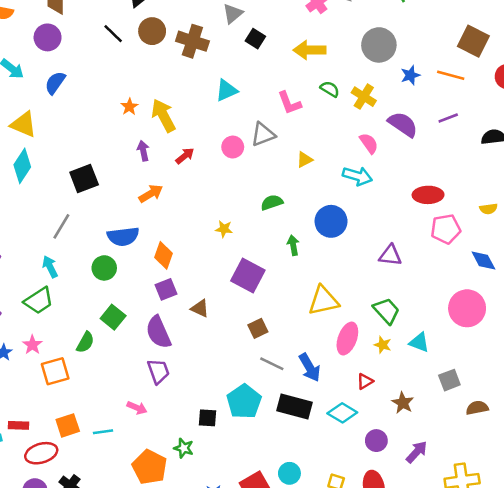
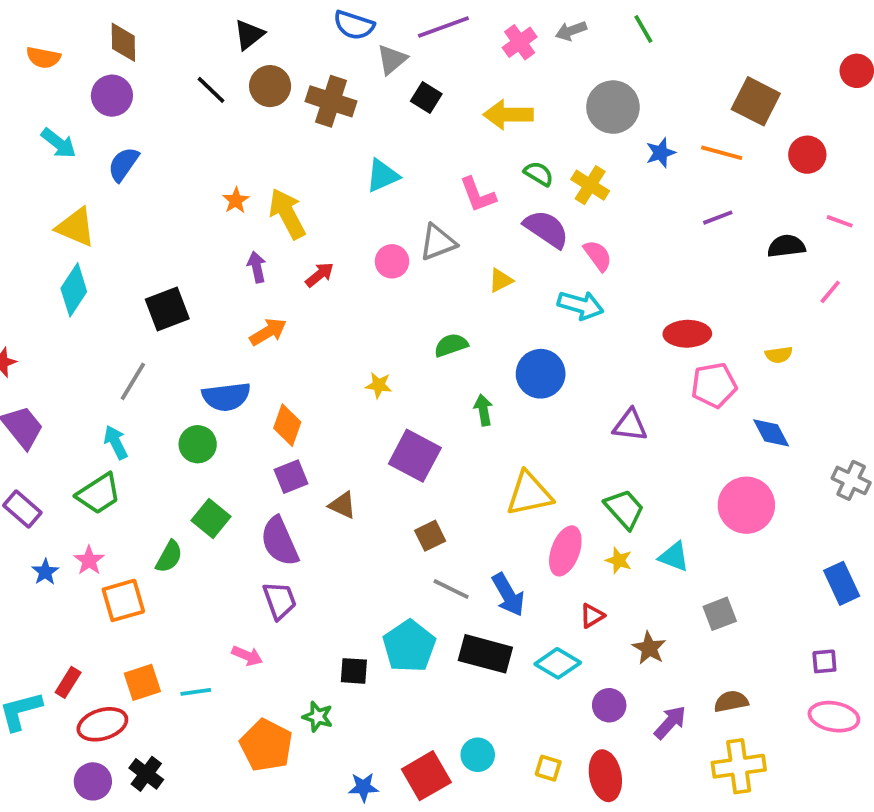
purple semicircle: (403, 124) -> (546, 229), moved
brown semicircle: (477, 408) -> (731, 701), moved
red rectangle: (19, 425) -> (68, 682), turned -60

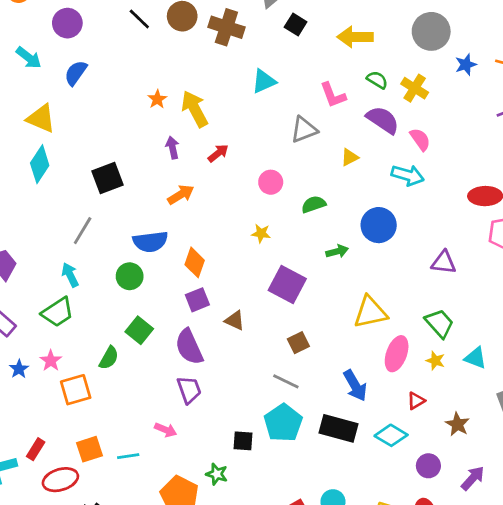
pink circle: (392, 261) -> (271, 182), moved
green arrow: (483, 410) -> (337, 251), turned 85
gray line: (451, 589) -> (286, 381), moved

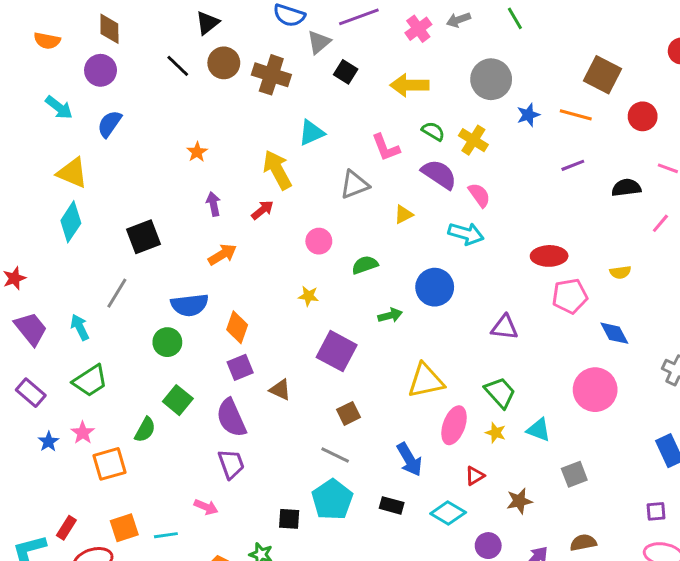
yellow arrow: (195, 109) -> (277, 170), moved
cyan arrow: (70, 275) -> (80, 327), moved
brown star: (457, 424) -> (519, 501), turned 30
black rectangle: (338, 428) -> (392, 505), size x0.6

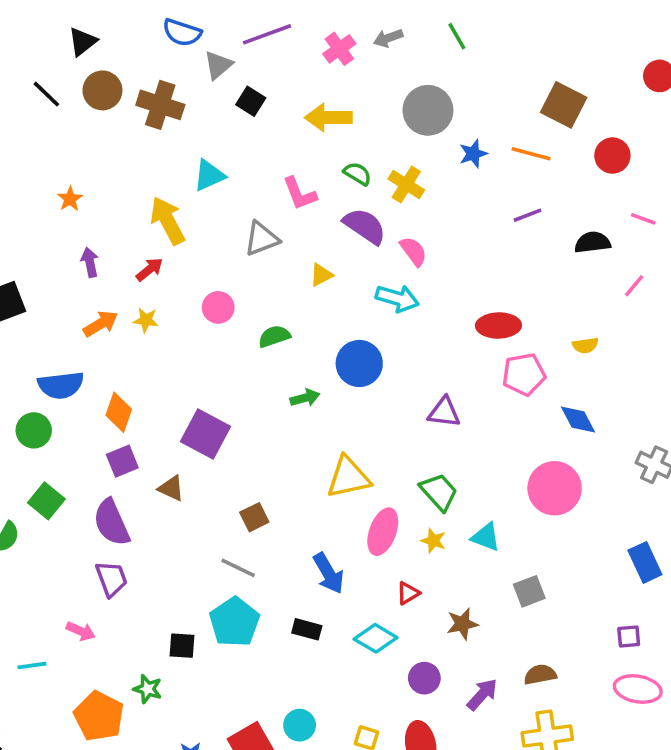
yellow star: (308, 296) -> (146, 320), moved
purple square: (337, 351) -> (206, 434), moved

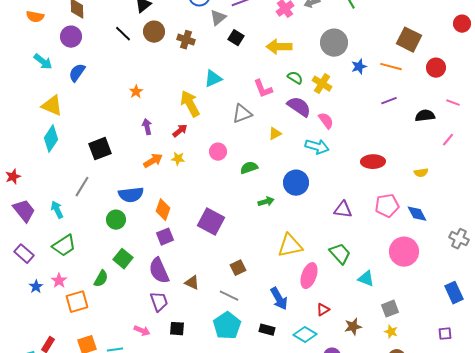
brown cross: (160, 105) -> (186, 40), size x0.7
pink pentagon: (524, 374) -> (387, 206), moved
brown triangle: (171, 488) -> (192, 283), moved
yellow star: (433, 541) -> (391, 332), moved
black square: (182, 646) -> (177, 329), moved

